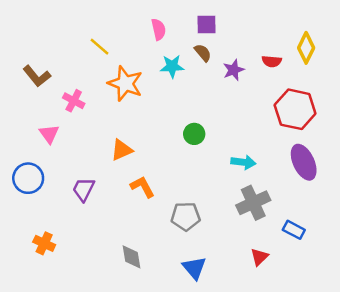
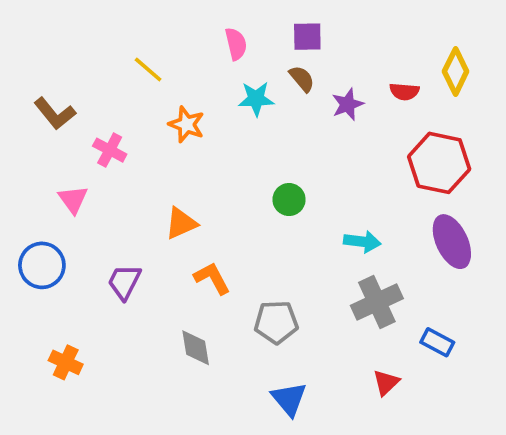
orange star: (125, 83) -> (187, 124), size x0.7
gray diamond: (131, 257) -> (196, 348), moved

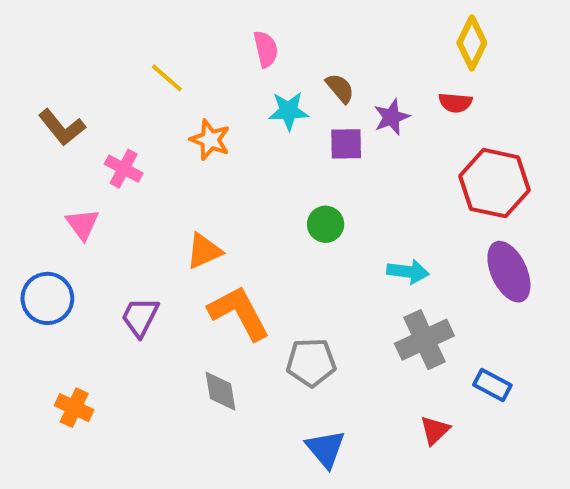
purple square: (307, 37) -> (346, 144), moved
yellow diamond: (456, 71) -> (472, 43), moved
orange L-shape: (212, 278) -> (239, 313), size x1.5

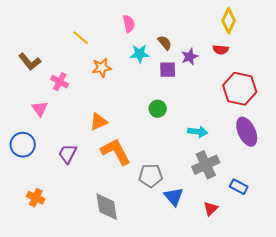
orange star: (210, 140) -> (102, 68), turned -30
gray diamond: (220, 391) -> (107, 207), moved, size x1.4
blue triangle: (326, 449) -> (174, 197), moved

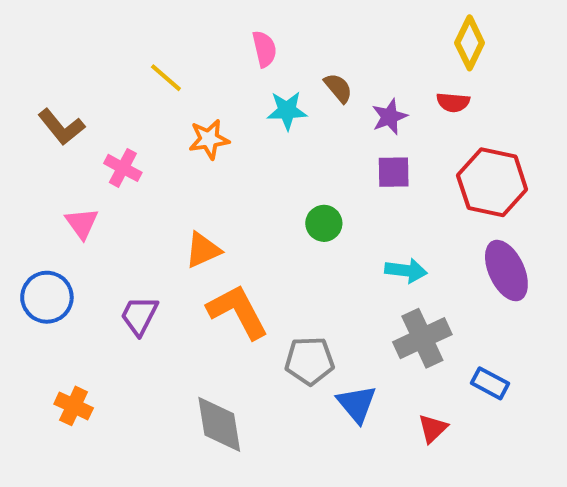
purple square: (168, 70) -> (394, 172), moved

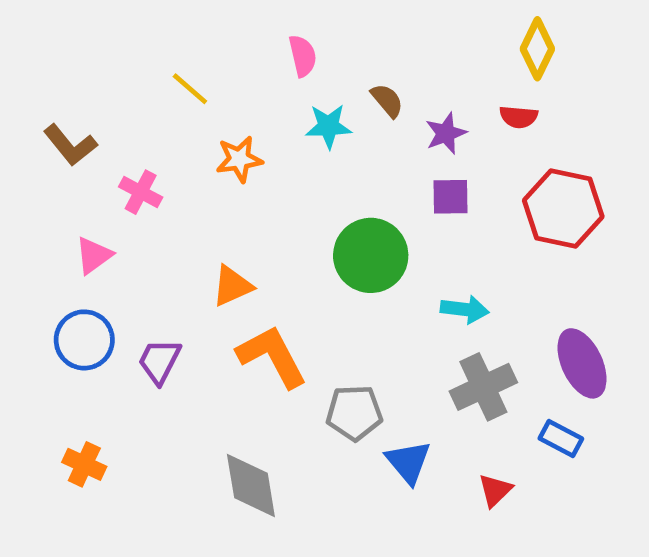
pink triangle: (82, 223) -> (94, 255), turned 30
green circle: (324, 223) -> (371, 255), size x1.8
purple ellipse: (506, 271) -> (582, 363), moved
blue circle: (47, 297) -> (84, 340), moved

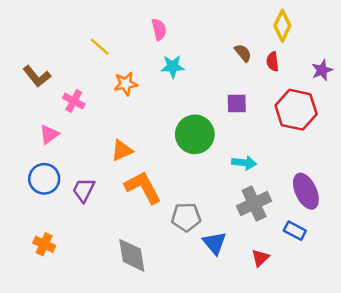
brown semicircle: (387, 100) -> (243, 53), moved
red semicircle: (519, 117) -> (273, 62), turned 78
purple star: (446, 133) -> (322, 70), moved

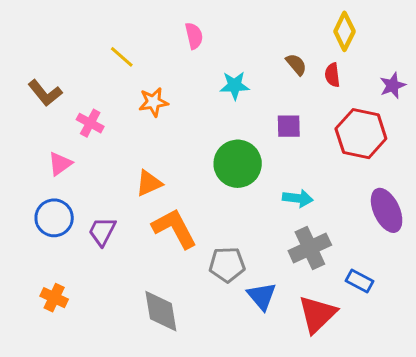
cyan star: (173, 66) -> (235, 85), moved
purple ellipse: (306, 191) -> (387, 210), moved
red triangle: (260, 258) -> (317, 314), size x1.8

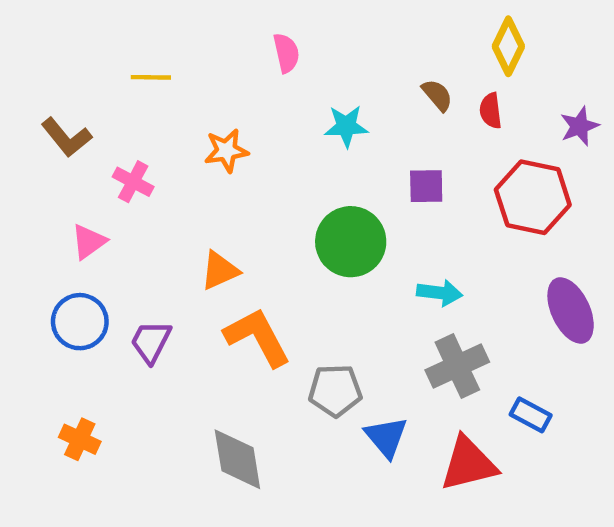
yellow line: (122, 57) -> (151, 77), moved, turned -40
red triangle: (317, 314) -> (468, 464), turned 30

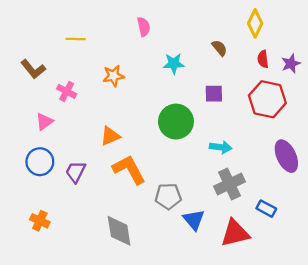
red semicircle: (491, 111) -> (263, 59), moved

